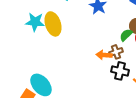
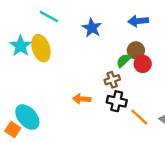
cyan star: (35, 22) -> (21, 46), turned 30
orange arrow: (104, 55) -> (82, 99), moved

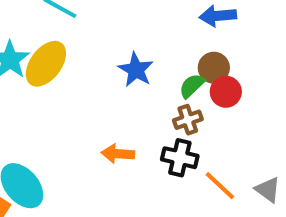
blue star: (92, 28) -> (136, 70), moved
yellow ellipse: (41, 48) -> (46, 64), turned 55
brown cross: (112, 80) -> (188, 120), moved

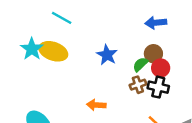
yellow ellipse: (46, 64) -> (53, 51), turned 72
black cross: (180, 158) -> (158, 87), moved

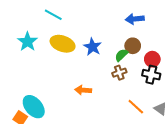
yellow ellipse: (53, 51) -> (63, 44), moved
red circle: (161, 68) -> (152, 59), moved
black cross: (158, 87) -> (151, 75), moved

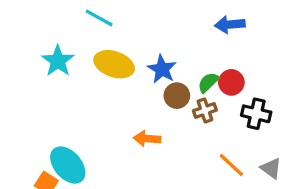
brown circle: (133, 46) -> (177, 96), moved
red circle: (152, 59) -> (231, 82), moved

